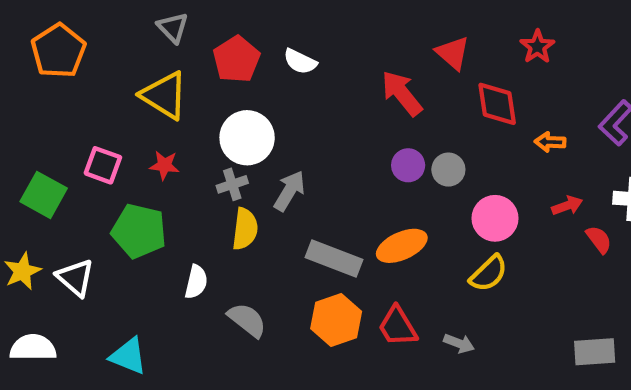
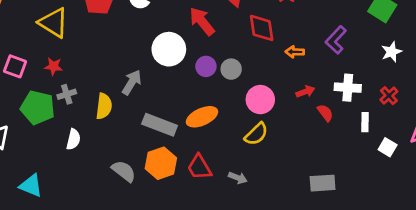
white circle: (247, 138) -> (169, 49), moved
gray cross: (232, 184) -> (67, 94), moved
gray semicircle: (247, 320) -> (124, 171), moved

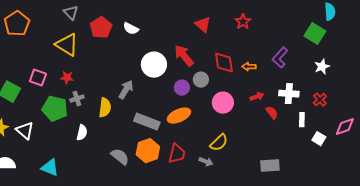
red arrow: (202, 21) -> (184, 56), moved
red diamond: (262, 28) -> (224, 63), moved
purple circle: (206, 66) -> (182, 88), moved
yellow semicircle: (256, 134) -> (219, 143), moved
red trapezoid: (199, 167) -> (177, 154), turned -135

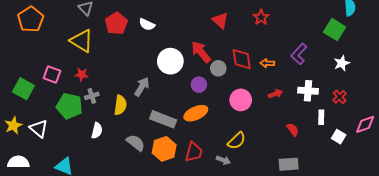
gray circle: (201, 80) -> (218, 68), moved
red semicircle: (272, 113) -> (293, 130), moved
gray semicircle: (120, 157) -> (136, 143), moved

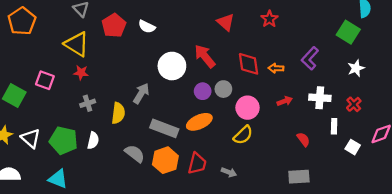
gray circle: (218, 68) -> (223, 89), moved
red star: (82, 74) -> (81, 73), moved
green pentagon: (69, 106) -> (64, 140), moved
yellow semicircle: (237, 141) -> (243, 135), moved

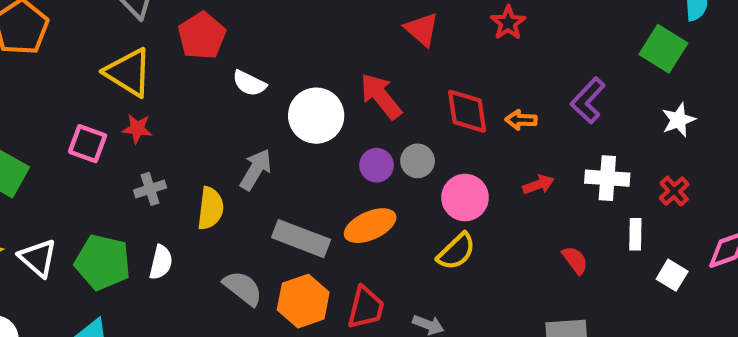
white semicircle: (147, 27) -> (249, 83), moved
pink square: (45, 80) -> (88, 144), moved

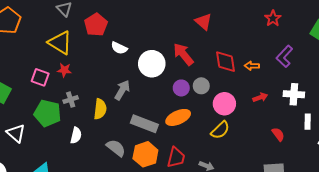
red star: (508, 23) -> (273, 18), moved
green pentagon: (103, 262) -> (47, 113), moved

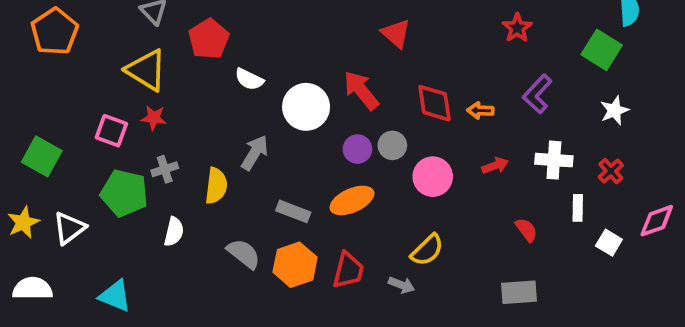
gray rectangle: (144, 124) -> (293, 211), size x0.7
yellow semicircle: (220, 130) -> (427, 250), moved
white triangle: (16, 133) -> (69, 228), turned 42

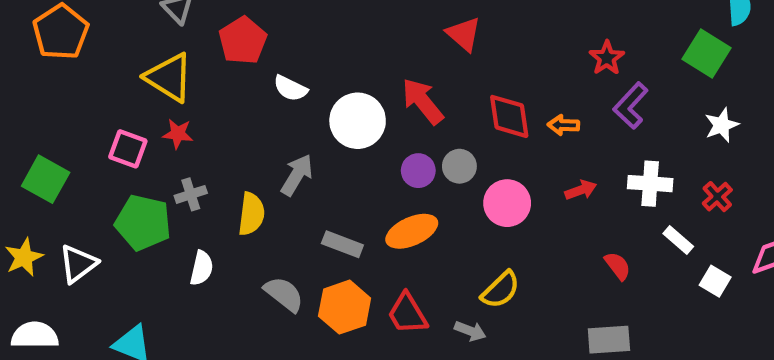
red star: (517, 28) -> (607, 58), moved
white rectangle: (578, 208) -> (678, 240), turned -50
red trapezoid: (348, 270) -> (407, 314), turned 135

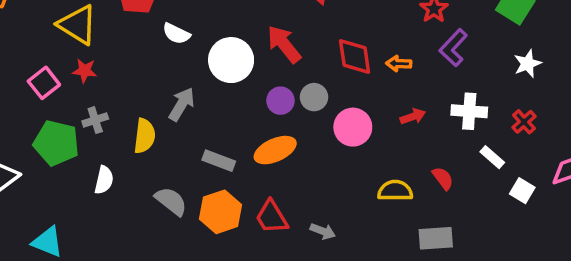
pink square: (128, 149) -> (44, 83), turned 32
yellow semicircle: (501, 290) -> (395, 191), moved, turned -136

